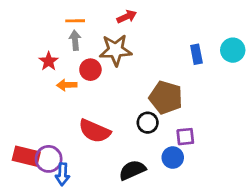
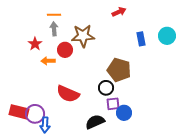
red arrow: (127, 17) -> (119, 12), moved
purple square: (185, 137) -> (113, 104), moved

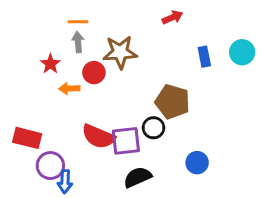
purple square: (113, 104) -> (126, 141), moved, size x1.5
red rectangle: (19, 112) -> (27, 138), moved
blue circle: (124, 113) -> (197, 163), moved

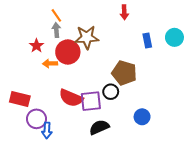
red arrow: (172, 17) -> (124, 12), turned 112
orange line: (78, 22) -> (56, 15), turned 56
red circle: (94, 73) -> (68, 52), size x1.5

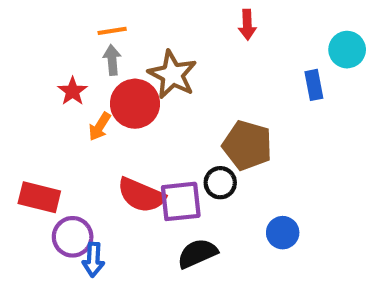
orange line: (56, 15) -> (112, 31), turned -64
brown star: (87, 37) -> (172, 75), turned 30
cyan circle: (174, 37) -> (347, 50), moved
blue rectangle: (147, 40) -> (314, 85), moved
orange arrow: (50, 63) -> (100, 127), turned -56

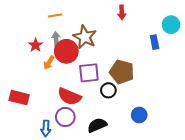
gray arrow: (112, 60) -> (56, 39), moved
purple square: (181, 201) -> (89, 73), moved
purple circle: (73, 237) -> (65, 117), moved

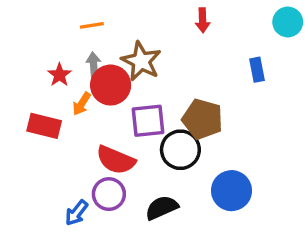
cyan circle: (171, 25) -> (288, 22), moved
black circle: (108, 90) -> (180, 150), size x1.5
red rectangle: (19, 98) -> (44, 126), moved
blue circle: (139, 115) -> (232, 191), size x1.5
blue arrow: (46, 128) -> (76, 213), turned 35

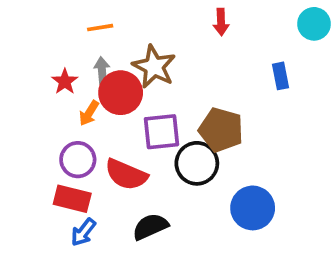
red rectangle: (44, 126) -> (72, 199), moved
purple circle: (109, 194) -> (78, 160), moved
black semicircle: (162, 208) -> (150, 227), moved

